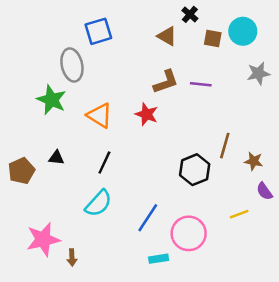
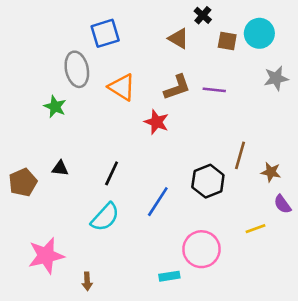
green star: (52, 100) -> (55, 107), size x0.7
orange triangle: (100, 115) -> (122, 87), moved
blue line: (148, 218) -> (158, 202), moved
brown arrow: (72, 257) -> (87, 281), moved

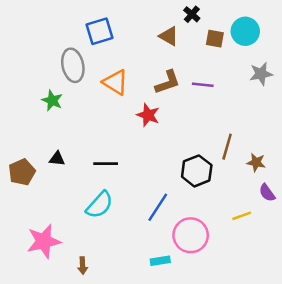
black line: (112, 173) -> (106, 164), turned 65
blue line: (158, 202) -> (158, 207), moved

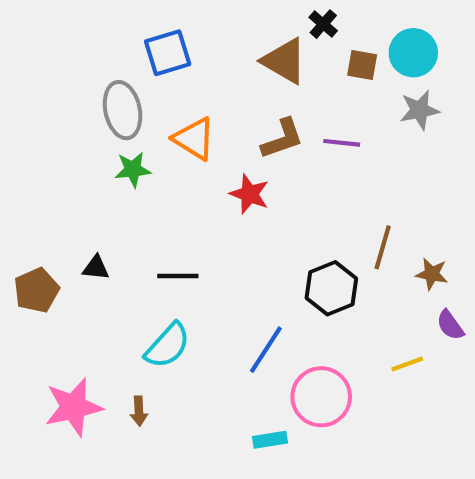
brown triangle: (169, 36) -> (284, 61), size x1.4
gray star: (261, 74) -> (419, 110), moved
green star: (52, 100) -> (133, 169), moved, turned -30
brown arrow: (83, 266) -> (139, 411), moved

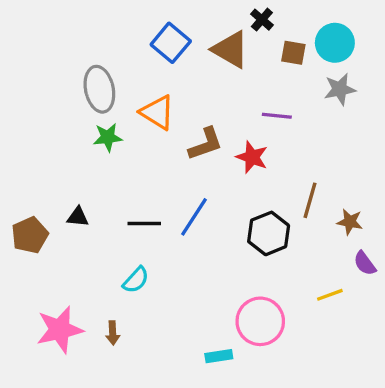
blue square: (168, 53) -> (171, 43), moved, turned -33
brown L-shape: (282, 139) -> (206, 144), moved
red star: (250, 194) -> (252, 157), moved
cyan semicircle: (168, 346) -> (136, 280), size x0.7
blue line: (266, 350) -> (194, 217), moved

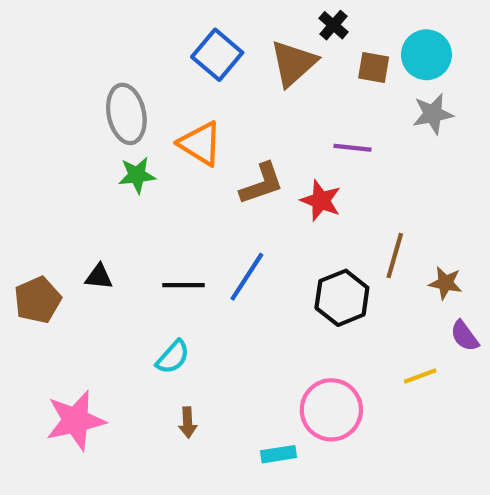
brown triangle: (230, 49) -> (293, 63), turned 48
brown arrow: (113, 333) -> (188, 423), moved

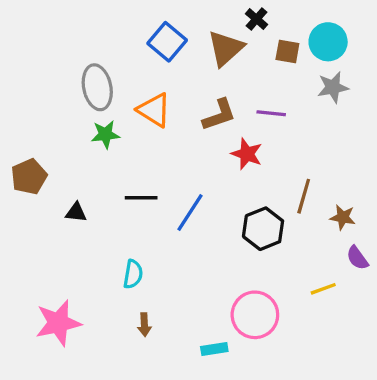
brown L-shape: (262, 184) -> (219, 115), moved
black line: (183, 285) -> (141, 198), moved
brown pentagon: (38, 300) -> (29, 177), moved
cyan semicircle: (173, 357) -> (133, 274), turned -32

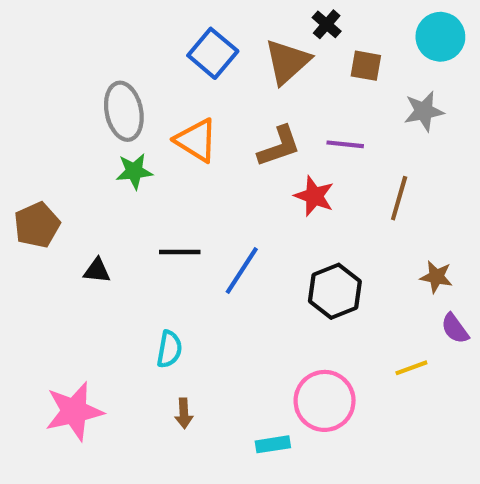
cyan circle: (328, 42) -> (440, 37), moved
brown line: (304, 196) -> (399, 198), moved

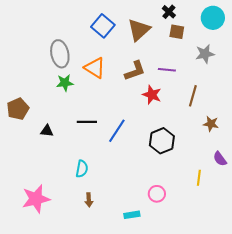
black cross: (327, 24) -> (169, 12), moved
brown star: (436, 277) -> (211, 124), moved
yellow line: (411, 368) -> (199, 178), turned -63
pink circle: (325, 401) -> (157, 194), size x0.6

